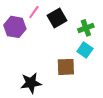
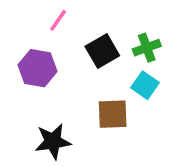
black square: (57, 18) -> (102, 51), moved
purple hexagon: (15, 27) -> (38, 68), moved

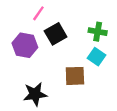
green cross: (147, 48) -> (98, 32), turned 30
black square: (102, 51) -> (56, 34), moved

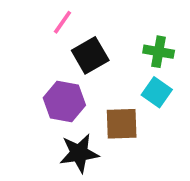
purple hexagon: (25, 45) -> (64, 102), moved
black star: (35, 94) -> (79, 153), moved

